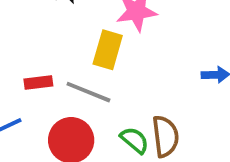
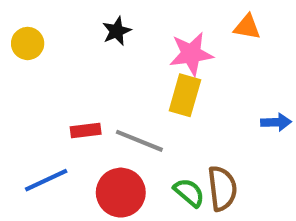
yellow rectangle: (108, 50) -> (185, 95), moved

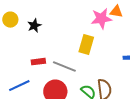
black star: (117, 31) -> (34, 26), moved
pink star: (191, 54) -> (101, 19), moved

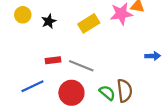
yellow rectangle: (86, 45) -> (89, 23), moved, turned 42

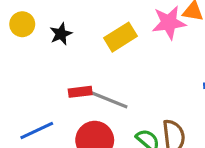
red rectangle: (53, 60) -> (80, 92), moved

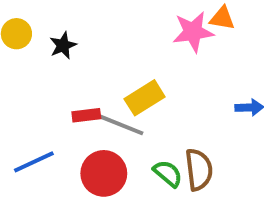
yellow rectangle: (120, 37) -> (145, 98), moved

